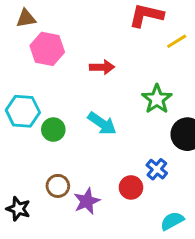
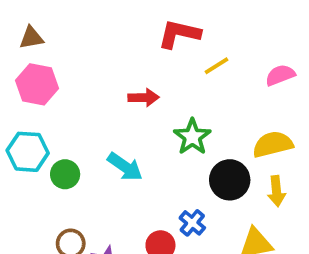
pink hexagon: (47, 49) -> (37, 84), moved
red arrow: (102, 67) -> (144, 98), moved

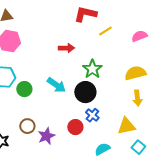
black circle: (230, 180) -> (85, 92), moved

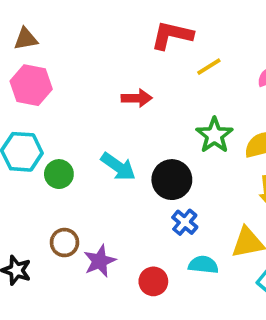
green star: (92, 69) -> (214, 135), moved
red circle: (75, 127) -> (153, 281), moved
cyan semicircle: (102, 149) -> (203, 265), moved, turned 35

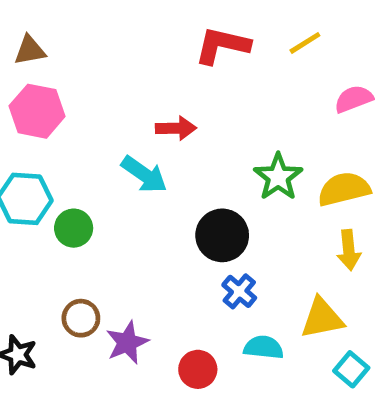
yellow line: (209, 67) -> (305, 43), moved
cyan arrow: (118, 167) -> (144, 174), moved

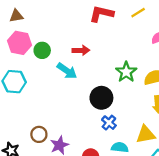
green circle: (74, 228) -> (42, 50), moved

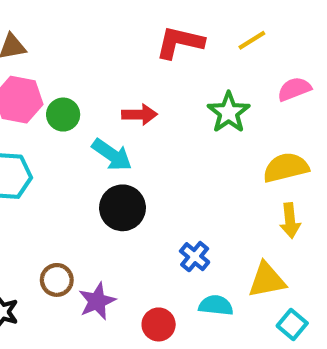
green star: (126, 72) -> (229, 112), moved
black circle: (101, 98) -> (123, 208), moved

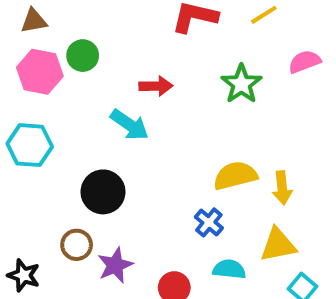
green circle: (63, 115) -> (83, 56), moved
yellow semicircle: (286, 168) -> (235, 176), moved
black circle: (123, 208) -> (103, 192), moved
yellow arrow: (290, 221) -> (282, 188), moved

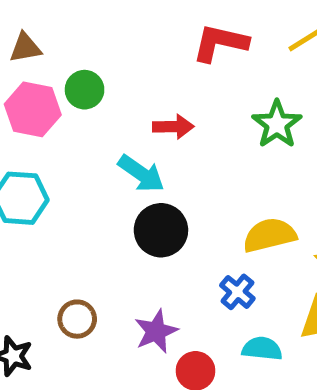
black circle: (103, 192) -> (161, 230), moved
purple star: (115, 265) -> (156, 331), moved

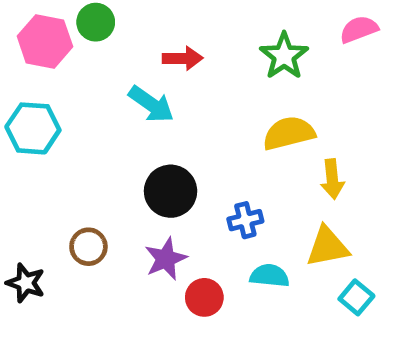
black circle: (161, 230) -> (171, 191), moved
yellow semicircle: (269, 235) -> (289, 133), moved
blue cross: (237, 292) -> (245, 220), turned 36

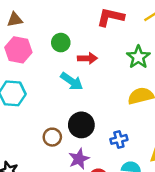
green circle: (96, 22) -> (61, 43), moved
brown circle: (88, 247) -> (52, 137), moved

